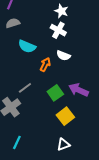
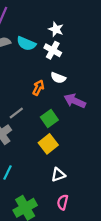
cyan semicircle: (27, 46) -> (26, 44), moved
purple arrow: (79, 90) -> (75, 101), moved
yellow square: (65, 116) -> (48, 144), moved

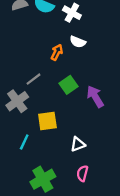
purple arrow: (75, 101) -> (95, 97), moved, turned 35
yellow square: (48, 144) -> (47, 121), moved, turned 30

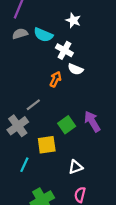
white cross: (72, 13) -> (64, 50), moved
green square: (68, 85) -> (67, 125), moved

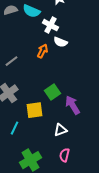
gray line: (33, 105) -> (11, 61), moved
purple arrow: (92, 121) -> (72, 105), moved

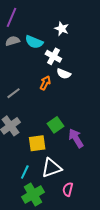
cyan line: (14, 128) -> (25, 172), moved
white triangle: (60, 130) -> (51, 168), moved, size x1.5

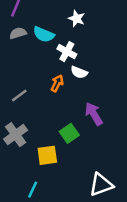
purple arrow: (76, 138) -> (94, 114), moved
white triangle: (51, 168) -> (101, 185), moved

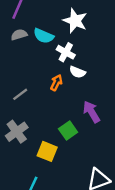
white star: (77, 19) -> (75, 21), size x1.5
yellow square: (47, 155) -> (47, 151), turned 30

